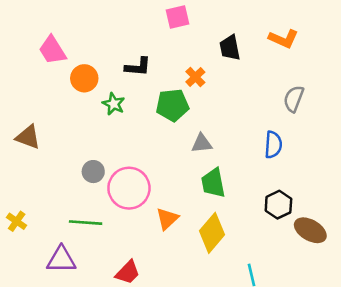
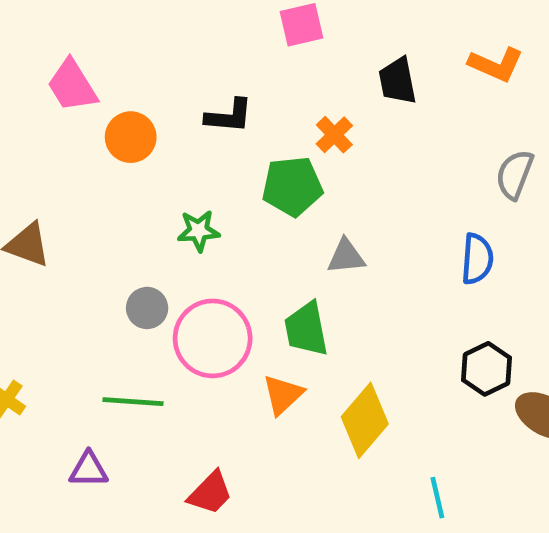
green star: (114, 104) -> (199, 231), moved, turned -30
green trapezoid: (213, 183) -> (306, 329), moved
purple triangle: (61, 260) -> (89, 470), size x0.7

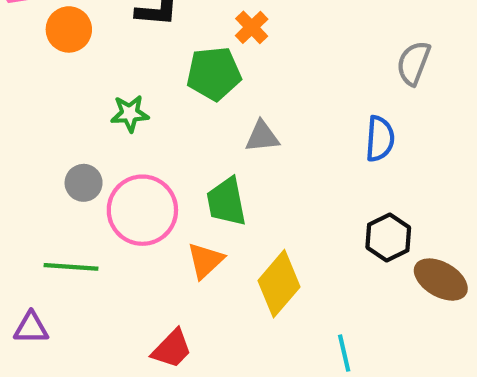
red trapezoid: (210, 493) -> (172, 349), moved

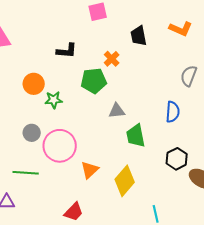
orange circle: (69, 29) -> (34, 84), moved
green trapezoid: (226, 202) -> (136, 136), moved

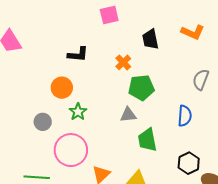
green pentagon: (94, 81) -> (141, 88), moved
orange circle: (34, 84) -> (62, 88), moved
green star: (54, 100) -> (78, 112), moved, turned -30
gray circle: (32, 133) -> (43, 122), moved

